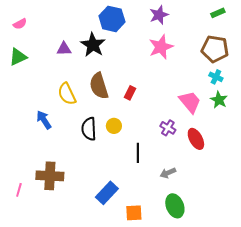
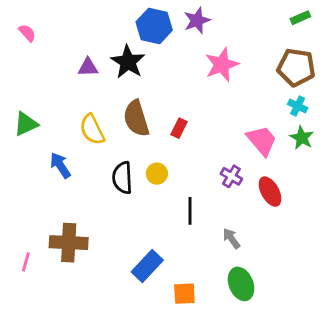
purple star: (159, 15) -> (197, 20), moved
pink semicircle: (20, 24) -> (27, 33), turned -104
green triangle: (18, 57) -> (26, 124), moved
gray arrow: (168, 173) -> (231, 238), turned 77

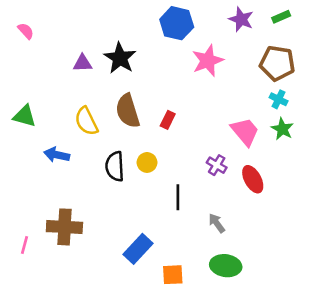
purple star: (197, 20) -> (241, 19), moved, turned -30
blue hexagon: (154, 26) -> (177, 23), moved
green triangle: (26, 124) -> (24, 116), turned 40
blue arrow: (60, 165) -> (57, 155), turned -45
green ellipse: (241, 284) -> (226, 266), turned -60

